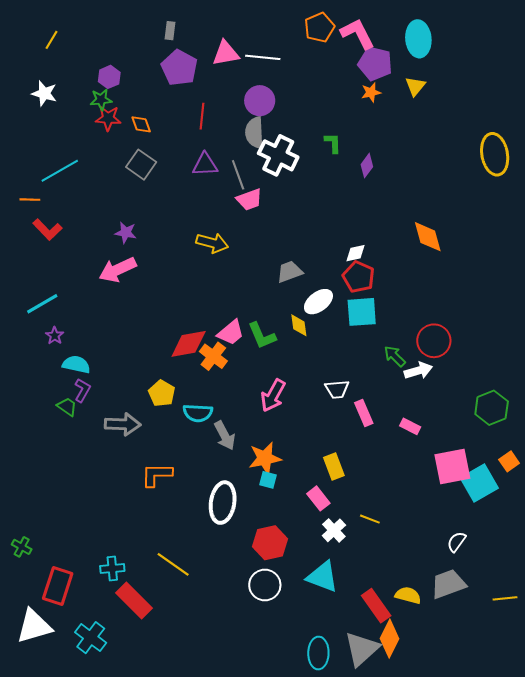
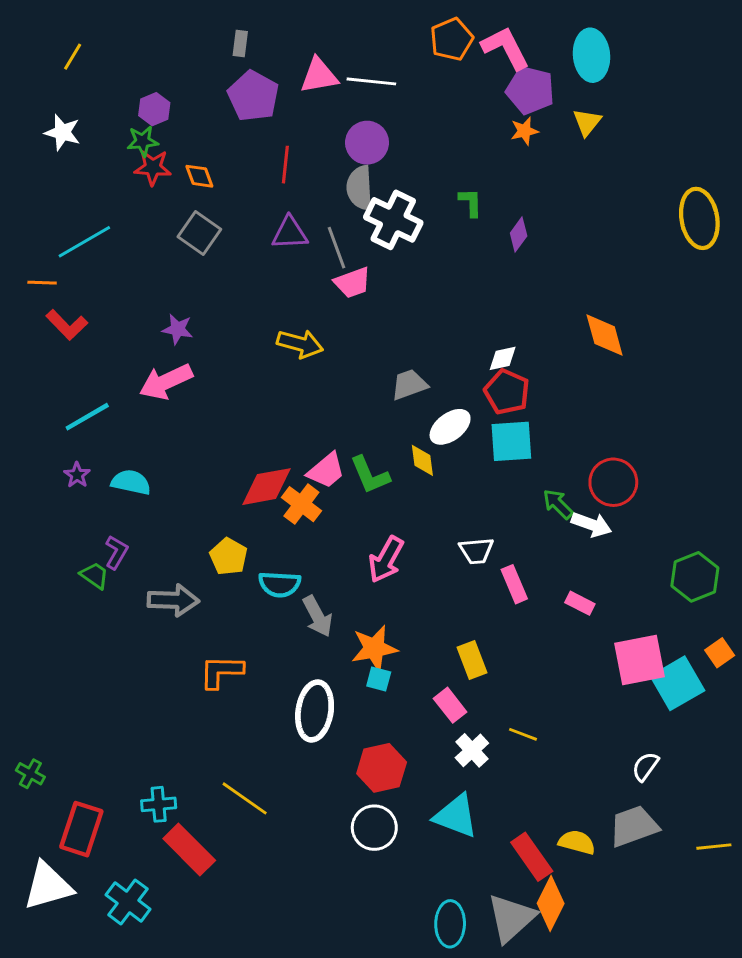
cyan line: (42, 304) -> (87, 417), moved
cyan semicircle: (76, 364) -> (131, 482), moved
white arrow: (418, 371) -> (591, 524), turned 36

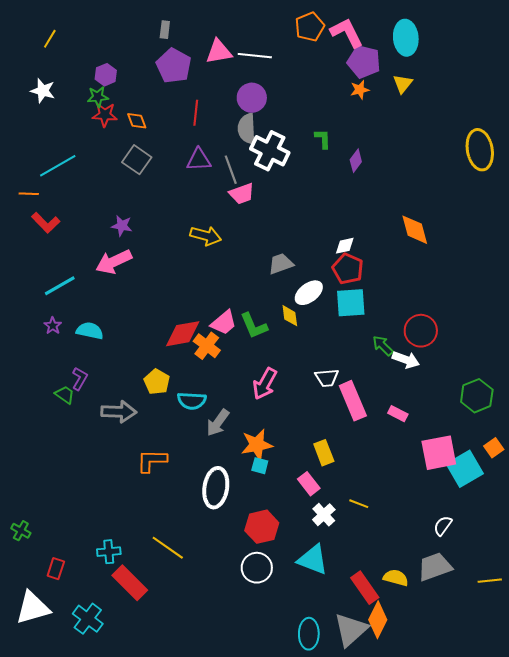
pink rectangle: (514, 584) -> (353, 401), size x1.5
gray arrow: (317, 616) -> (218, 423), turned 64
red rectangle: (81, 829) -> (56, 569), size x0.6

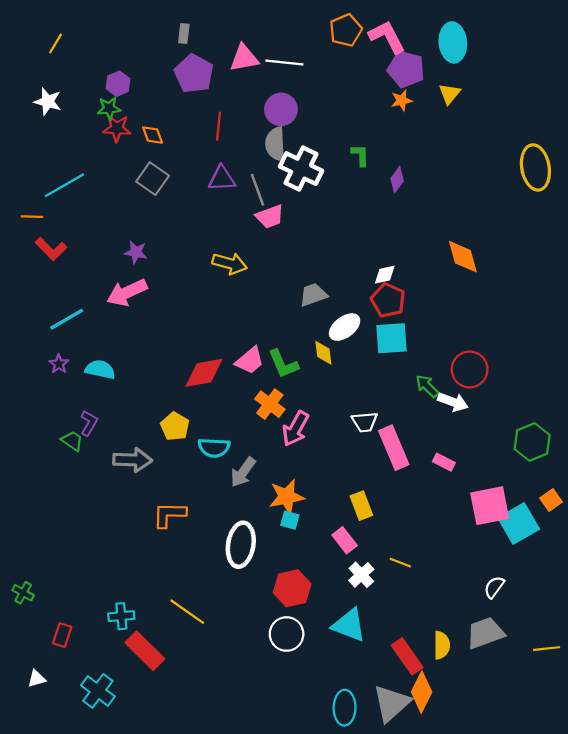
orange cross: (207, 346) -> (270, 404), moved
yellow semicircle: (396, 578) -> (442, 645), turned 75
white triangle: (33, 608) -> (37, 679), size x0.5

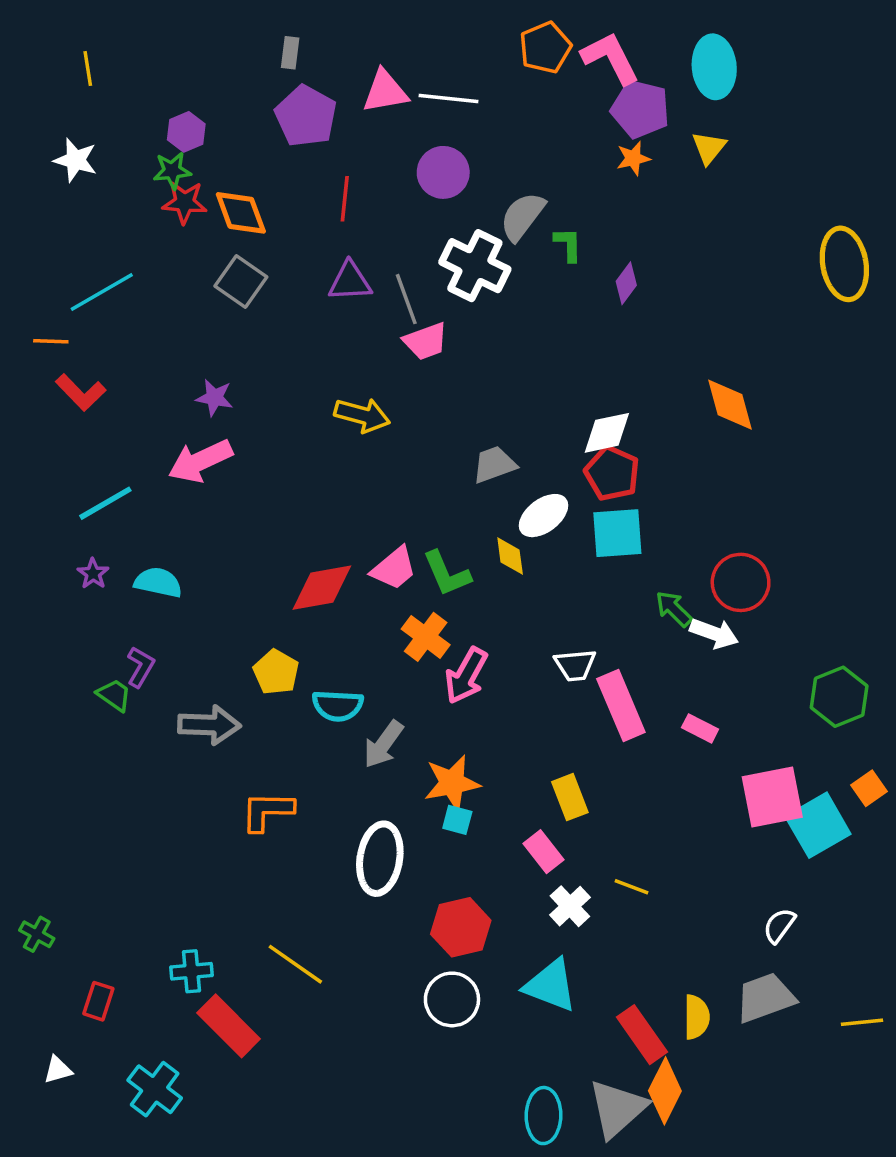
yellow line: (55, 44) -> (88, 69), turned -40
orange diamond: (153, 135) -> (241, 213), size x1.5
gray semicircle: (275, 144) -> (522, 216), moved, turned 40
white diamond: (385, 275) -> (607, 433), size x1.4

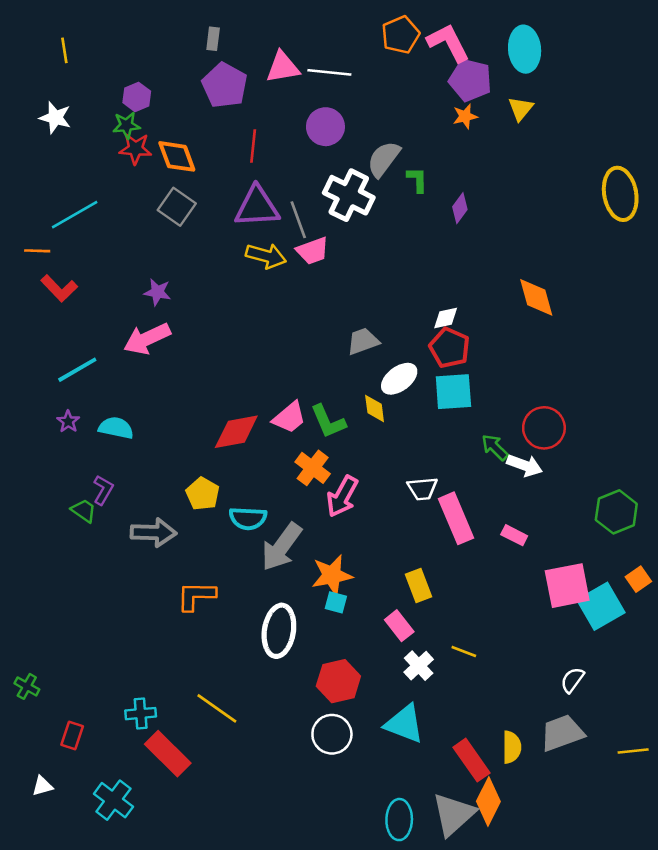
purple triangle: (350, 281) -> (257, 207), size x1.4
yellow arrow: (362, 415) -> (266, 256), moved
white diamond: (607, 433) -> (446, 318), size x0.7
gray arrow: (383, 744) -> (282, 547), size x1.4

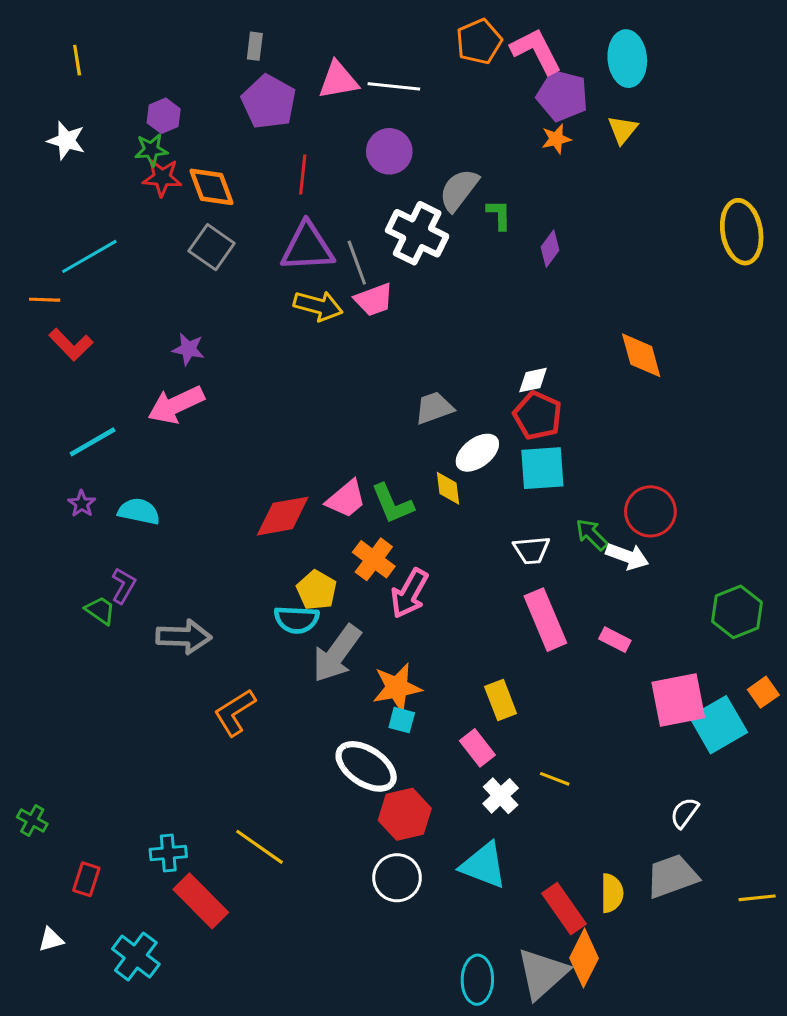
white trapezoid: (422, 489) -> (531, 550), moved
yellow pentagon: (203, 494) -> (317, 590), moved
orange L-shape: (196, 596) -> (235, 712), turned -33
white ellipse: (279, 631) -> (366, 766), moved, turned -66

